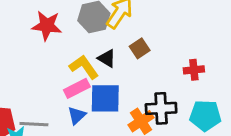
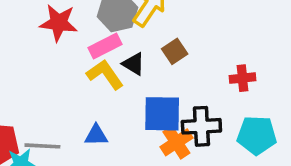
pink rectangle: (77, 88) -> (105, 46), moved
blue square: (105, 98) -> (162, 114), moved
blue triangle: (77, 116) -> (96, 135), turned 42

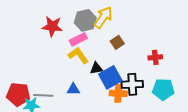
black triangle: (134, 64) -> (96, 68), moved, turned -40
blue square: (162, 114) -> (110, 77), turned -30
orange cross: (176, 142) -> (118, 93), turned 36

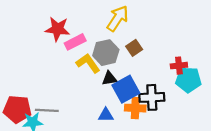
gray hexagon: (85, 20) -> (106, 53), moved
pink rectangle: (78, 39) -> (75, 42), moved
blue triangle: (73, 89) -> (106, 115), moved
cyan pentagon: (163, 89) -> (188, 80), moved

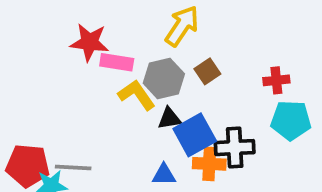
pink rectangle: (75, 42) -> (117, 62), turned 36
red cross: (179, 66) -> (276, 80), moved

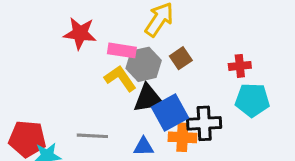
pink rectangle: (117, 62) -> (122, 50), moved
black triangle: (169, 118) -> (148, 99), size x1.5
gray line: (73, 167) -> (92, 136), moved

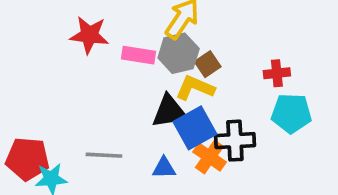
gray hexagon: (144, 64) -> (179, 53), moved
yellow L-shape: (120, 78) -> (195, 88), moved, turned -32
orange cross: (182, 137) -> (210, 157), turned 32

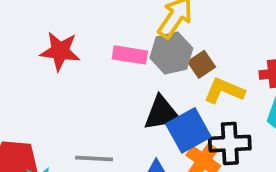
red star: (89, 35) -> (60, 51), moved
yellow L-shape: (195, 88) -> (224, 91), moved

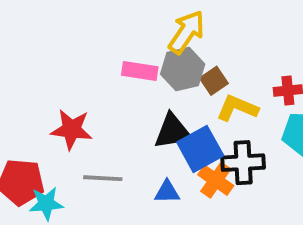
red star: (60, 51) -> (72, 129), moved

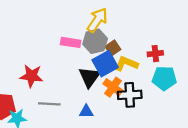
black triangle: (173, 131) -> (90, 77), turned -45
blue square: (200, 149) -> (105, 64), moved
orange cross: (216, 180) -> (113, 87), moved

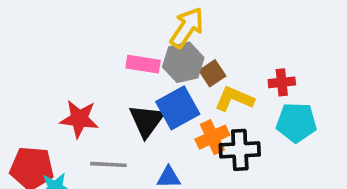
blue square: (105, 64) -> (178, 108), moved
black triangle: (90, 77) -> (147, 121), moved
orange cross: (113, 87) -> (212, 137), turned 30

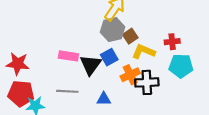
pink rectangle: (143, 64) -> (68, 56), moved
blue square: (178, 108) -> (109, 57), size x0.7
red star: (79, 119) -> (18, 64), moved

